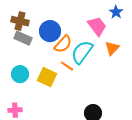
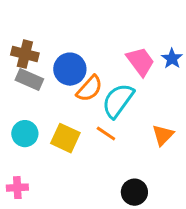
blue star: (116, 12) -> (172, 59), moved
orange triangle: (112, 48) -> (163, 135), moved
orange line: (67, 66) -> (106, 134), moved

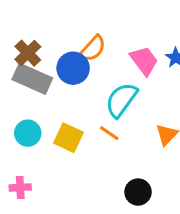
brown cross: (25, 54) -> (28, 53), turned 32
gray rectangle: (29, 80) -> (32, 79), size x1.4
orange semicircle: (89, 89) -> (93, 49), moved

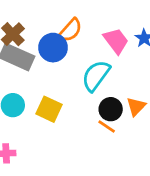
orange line: (109, 133) -> (107, 127), moved
black circle: (138, 192) -> (111, 109), moved

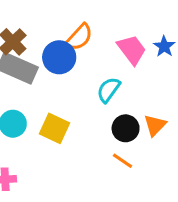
cyan semicircle: (96, 76) -> (109, 90), size x0.7
orange line: (107, 127) -> (122, 161), moved

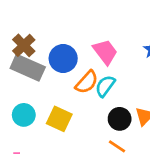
orange semicircle: (79, 37) -> (87, 82), moved
pink trapezoid: (132, 50) -> (105, 52), moved

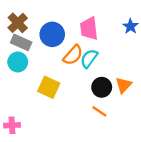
pink trapezoid: (105, 52) -> (89, 29), turned -150
gray rectangle: (28, 68) -> (21, 42), size x0.7
cyan circle: (24, 115) -> (18, 62), moved

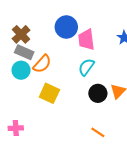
blue circle: (52, 34) -> (66, 27), moved
orange semicircle: (73, 55) -> (42, 64), moved
orange line: (99, 111) -> (98, 132), moved

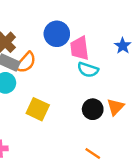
orange semicircle: (42, 64) -> (26, 63), moved
cyan semicircle: (86, 67) -> (88, 70), moved, turned -108

